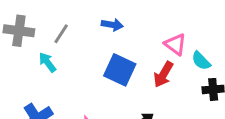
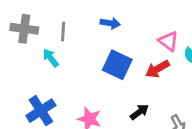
gray line: (61, 34) -> (63, 31), turned -30
red arrow: (163, 74) -> (157, 69), turned 30

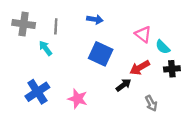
red arrow: (157, 69) -> (140, 68), moved
black arrow: (139, 112) -> (124, 85), moved

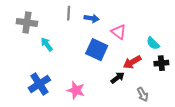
gray line: (56, 26) -> (69, 13), moved
pink triangle: (143, 34) -> (119, 32), moved

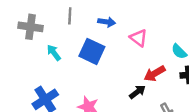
gray line: (69, 13) -> (70, 16), moved
blue square: (97, 50) -> (92, 51), moved

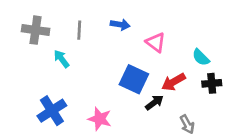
gray line: (70, 16) -> (79, 30), moved
blue square: (92, 51) -> (134, 79), moved

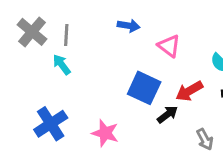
gray cross: (36, 30) -> (32, 32), turned 32
gray line: (79, 30) -> (66, 35), moved

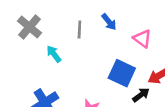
blue arrow: (129, 26) -> (109, 22), turned 42
gray line: (66, 35) -> (79, 30), moved

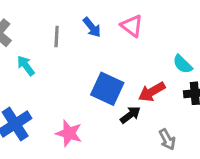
pink triangle: (142, 39) -> (132, 26), moved

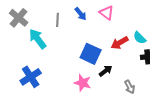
cyan arrow: (26, 66) -> (38, 39), size x1.5
red arrow: (152, 92) -> (120, 43), moved
pink star: (69, 133) -> (83, 83), moved

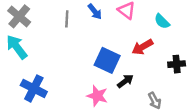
cyan semicircle: (140, 38) -> (162, 21), moved
cyan arrow: (38, 39) -> (17, 47), moved
blue cross: (31, 77) -> (34, 88), turned -30

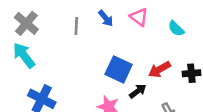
red arrow: (142, 47) -> (159, 69), moved

